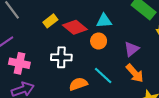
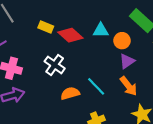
yellow rectangle: (50, 21) -> (46, 27), turned 56
orange circle: (99, 41) -> (122, 41), moved
white cross: (61, 57) -> (55, 65), turned 30

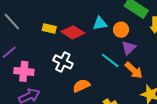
cyan line: (96, 86) -> (110, 60), moved

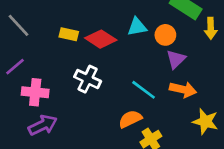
cyan line: (110, 60) -> (144, 90), moved
orange arrow: (134, 70) -> (183, 89), turned -30
orange semicircle: (81, 86) -> (130, 119), moved

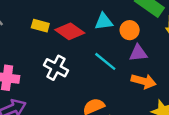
purple triangle: (176, 59) -> (138, 53), turned 36
cyan line: (144, 90) -> (105, 61), moved

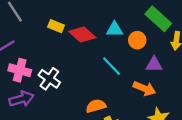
purple triangle: (138, 53) -> (154, 65), moved
white cross: (56, 68) -> (49, 79), moved

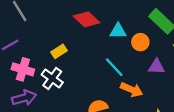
yellow rectangle: (56, 26) -> (59, 51), moved, turned -56
red diamond: (82, 35) -> (87, 19), moved
orange arrow: (144, 88) -> (132, 90), moved

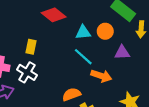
cyan triangle: (118, 31) -> (83, 32), moved
yellow rectangle: (59, 51) -> (31, 47), turned -40

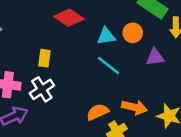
white cross: (27, 72) -> (42, 89), turned 30
orange arrow: (101, 76) -> (134, 107), moved

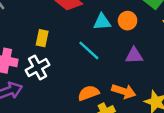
purple triangle: (155, 57) -> (134, 56), moved
cyan line: (109, 66) -> (89, 50), moved

